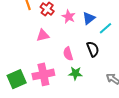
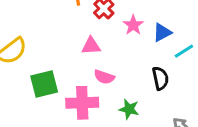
pink semicircle: (68, 54) -> (104, 77), moved, turned -64
green square: (17, 79) -> (44, 84), moved

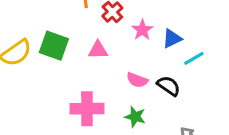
pink semicircle: (104, 77) -> (137, 80), moved
black semicircle: (160, 78) -> (169, 86), turned -45
green square: (44, 84) -> (54, 46), moved, turned 32

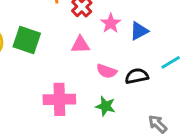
pink triangle: (98, 50) -> (80, 45), moved
cyan line: (194, 58) -> (171, 62), moved
black semicircle: (169, 86) -> (137, 76), turned -45

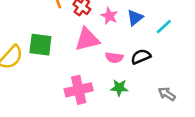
pink triangle: (80, 45) -> (87, 39), size x1.5
cyan line: (171, 62) -> (164, 27), moved

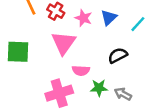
pink triangle: (87, 39) -> (64, 43), turned -36
pink semicircle: (114, 58) -> (81, 70), moved
gray arrow: (167, 94) -> (123, 94), moved

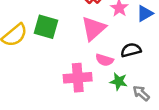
black semicircle: (118, 55) -> (131, 50), moved

